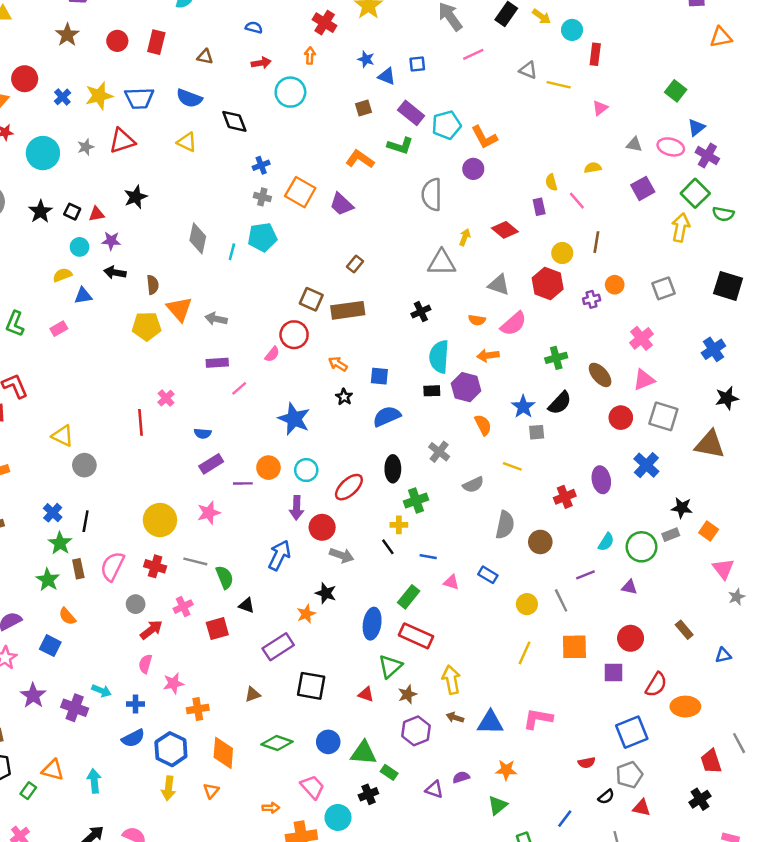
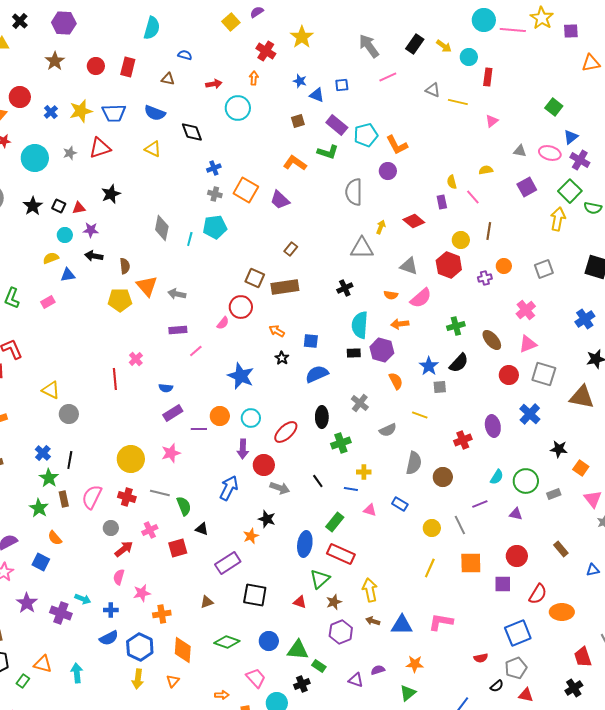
blue semicircle: (254, 27) -> (185, 55), moved
yellow cross: (399, 525) -> (364, 472), moved
gray rectangle: (671, 535) -> (554, 494), moved

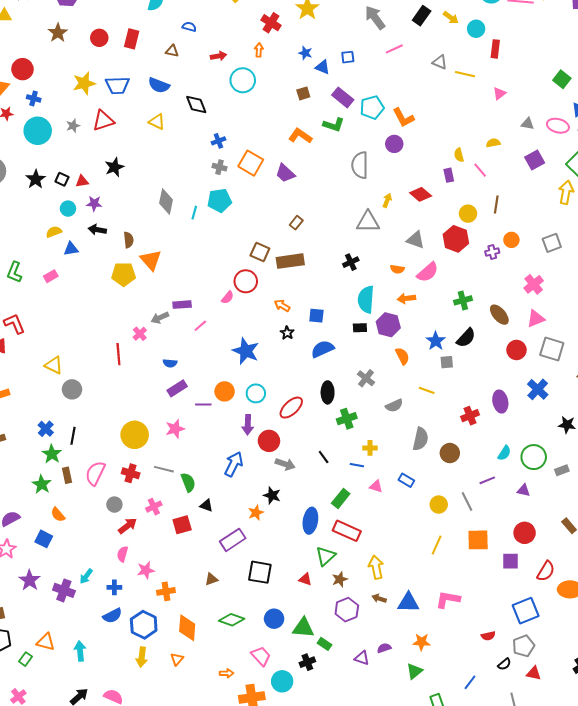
blue cross: (51, 112) -> (34, 98), moved, turned -32
gray arrow: (177, 294) -> (160, 318), moved, turned -36
cyan arrow: (83, 599) -> (86, 576), turned 105

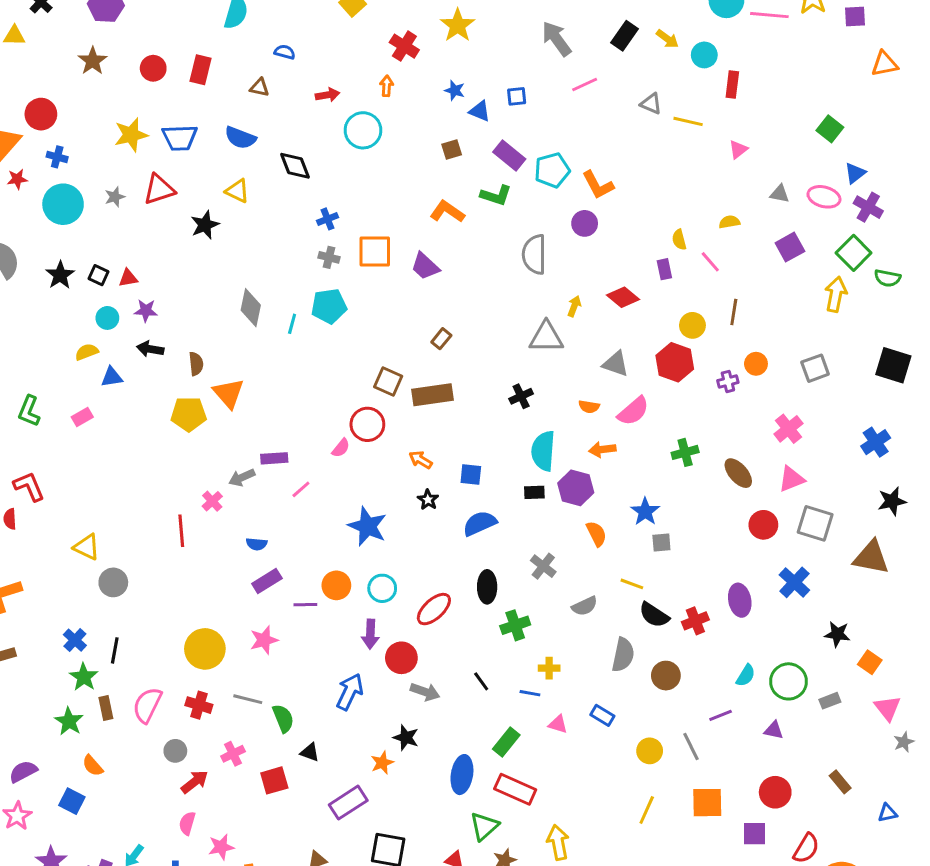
orange square: (251, 163) -> (375, 251), turned -30
black star: (114, 167) -> (205, 225), moved
black semicircle: (466, 338) -> (654, 615), moved, turned 80

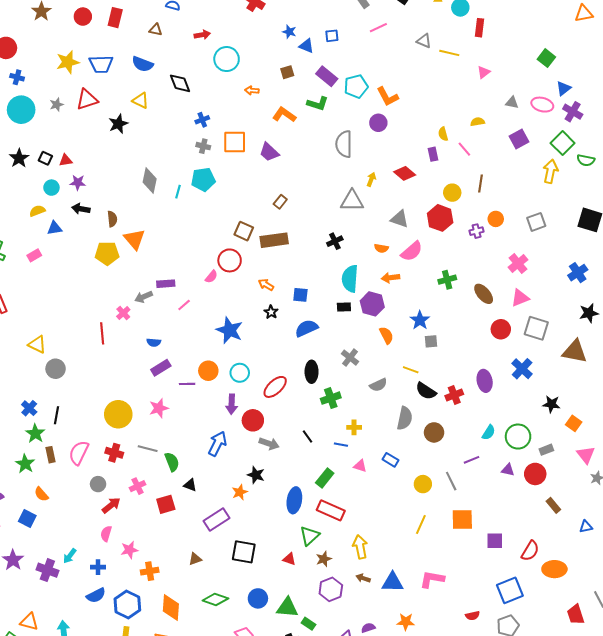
orange arrow: (387, 86) -> (252, 90), moved, turned -88
red circle: (775, 792) -> (535, 474), moved

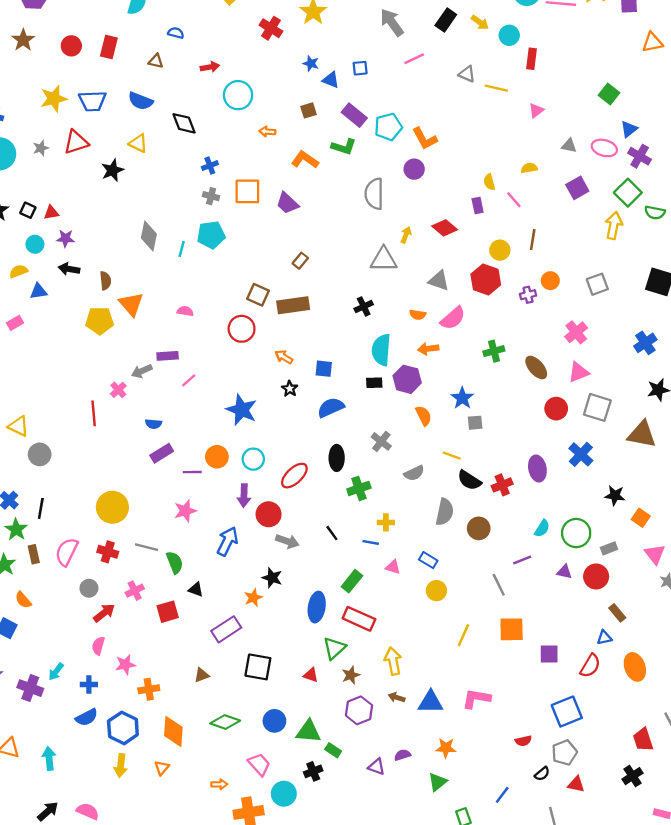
pink semicircle: (211, 277) -> (185, 311), moved, turned -120
pink star: (159, 408) -> (185, 511), moved
yellow circle: (423, 484) -> (436, 591), moved
blue triangle: (586, 527) -> (604, 638), moved
orange ellipse: (554, 569) -> (635, 667), moved, turned 70

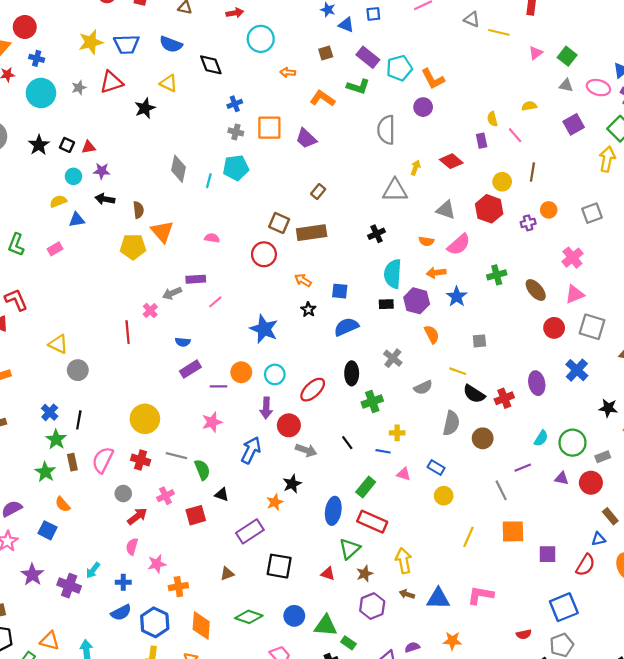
green square: (609, 94) -> (567, 56), moved
blue star: (462, 398) -> (457, 297), moved
black star: (272, 578) -> (292, 484), turned 30

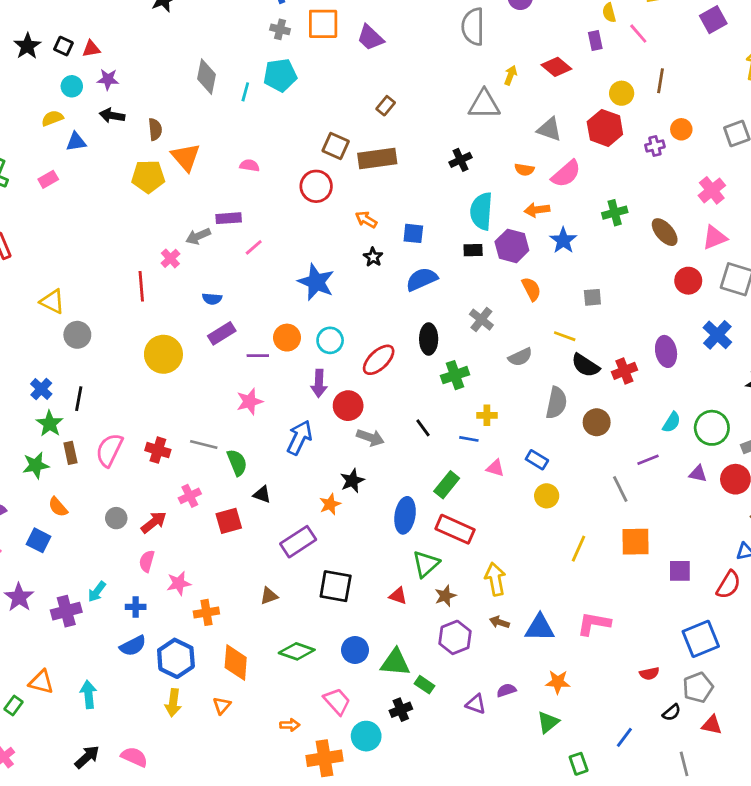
yellow circle: (145, 419) -> (163, 354), moved
green star: (45, 472) -> (36, 465), turned 30
gray circle: (123, 494) -> (116, 518), moved
purple cross: (69, 586) -> (66, 611), turned -35

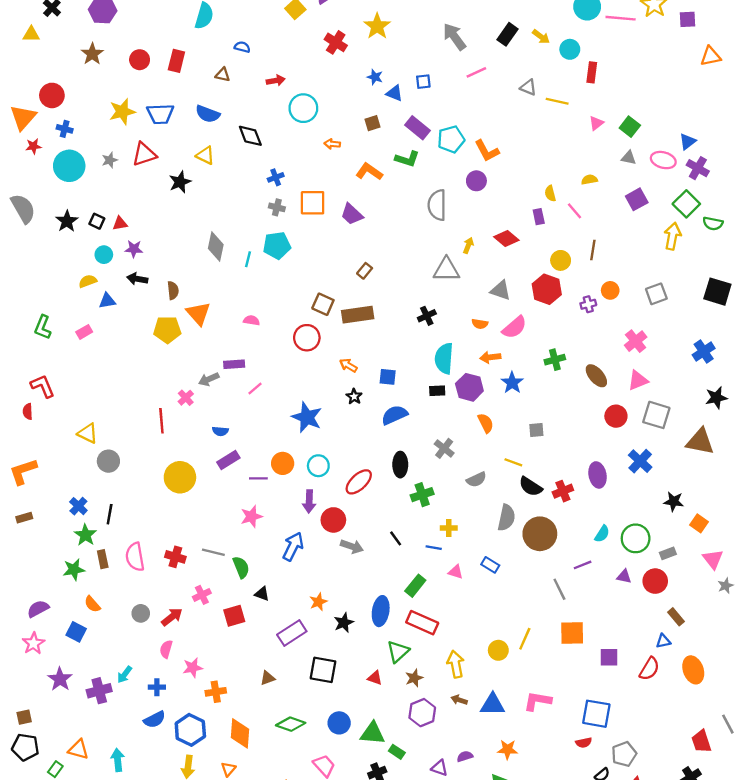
brown circle: (597, 422) -> (540, 534), size x1.5
pink semicircle: (109, 450) -> (135, 557), turned -36
black star: (352, 481) -> (344, 623), moved
yellow circle: (547, 496) -> (498, 650), moved
blue square: (701, 639) -> (596, 714), moved, turned 32

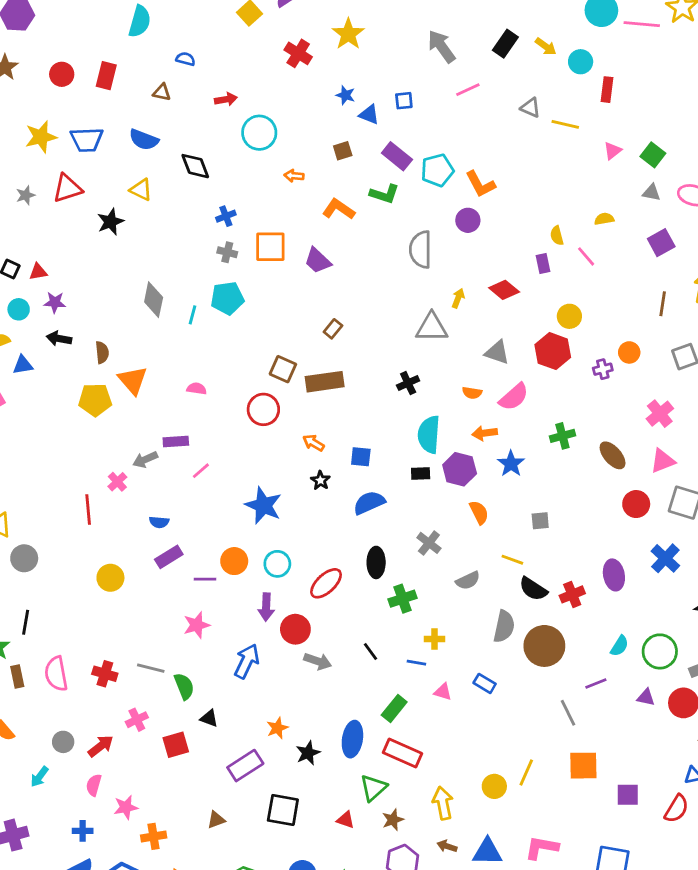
brown line: (593, 250) -> (663, 304), moved
yellow circle: (180, 477) -> (110, 578), size x0.7
cyan arrow: (125, 675) -> (39, 777), moved

